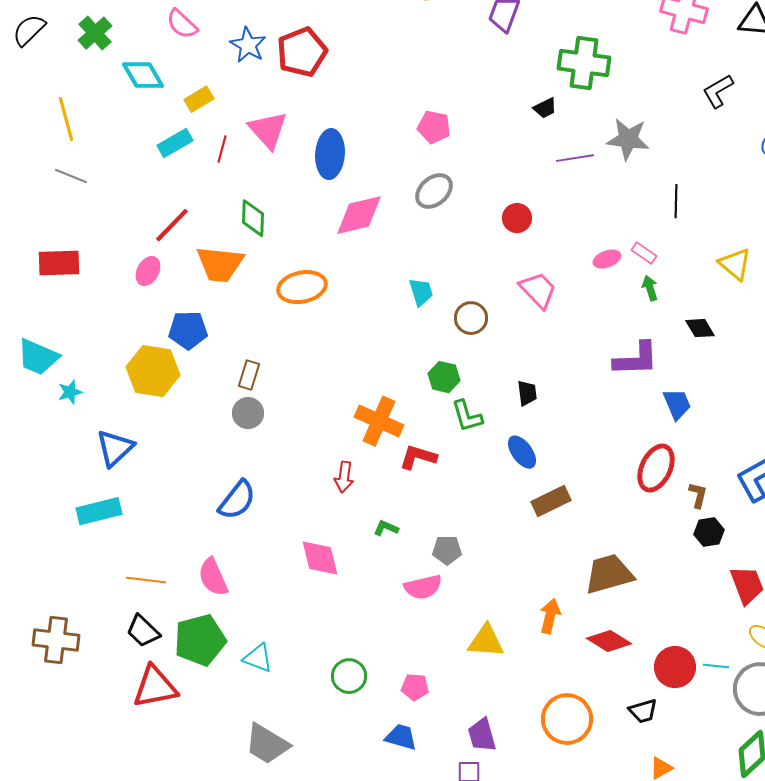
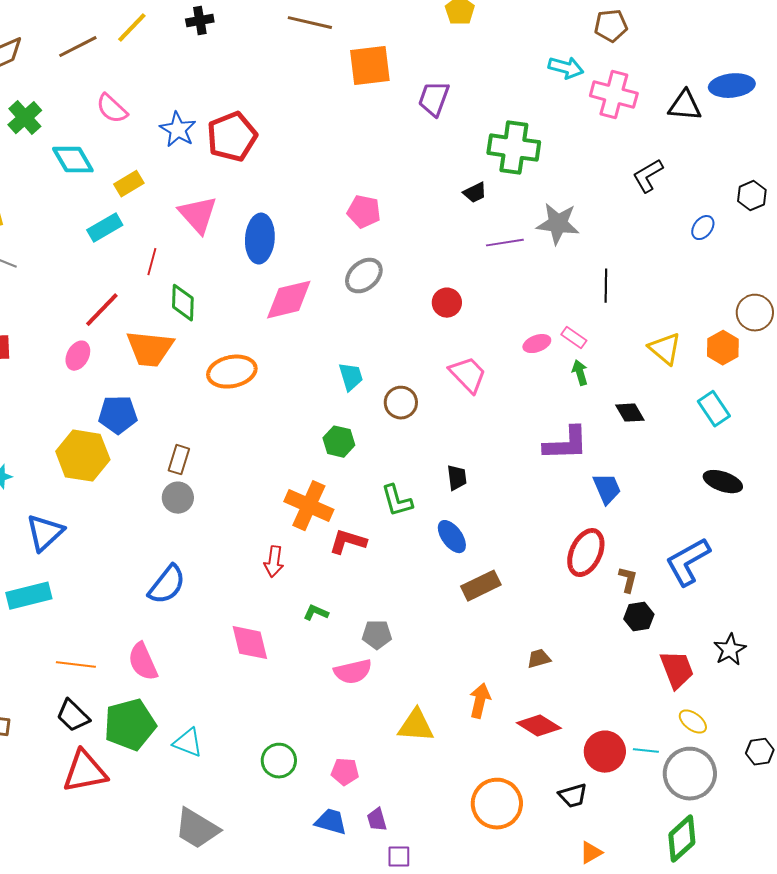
red line: (222, 149) -> (152, 262), moved
green hexagon: (444, 377) -> (339, 442), moved
brown trapezoid: (609, 574) -> (539, 659), size x0.5
purple trapezoid: (482, 735) -> (377, 820), moved, size x0.7

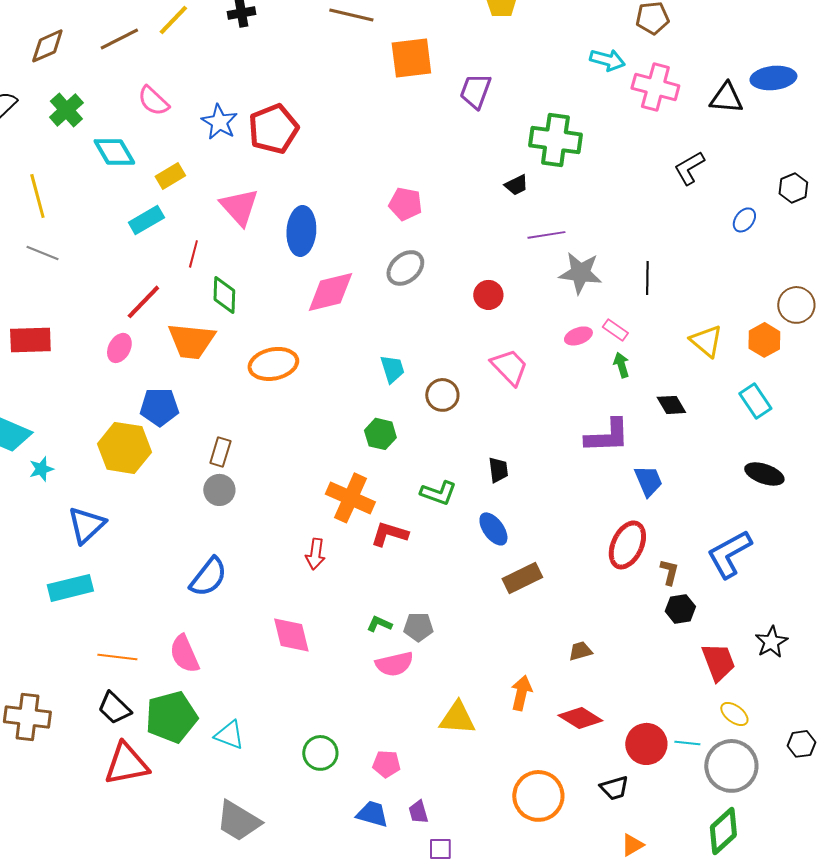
gray star: (558, 224) -> (580, 273), moved
green L-shape: (397, 501) -> (438, 493), turned -54
green L-shape: (316, 613) -> (379, 624), moved

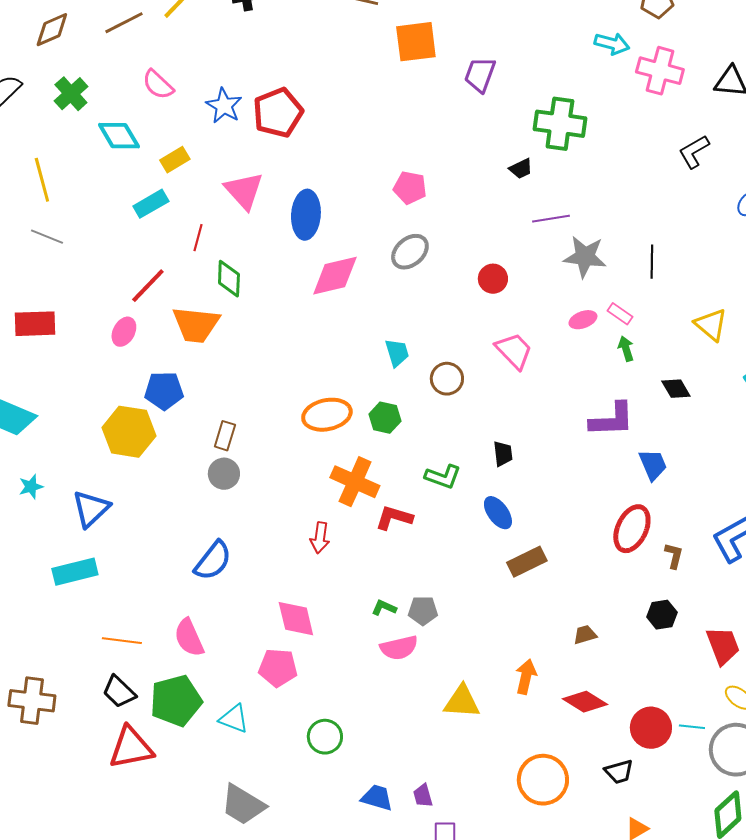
orange ellipse: (273, 364) -> (327, 415), moved
cyan star: (41, 469) -> (31, 487), moved
black hexagon: (680, 609) -> (662, 615), moved
pink pentagon: (386, 764) -> (278, 668), moved, size x1.4

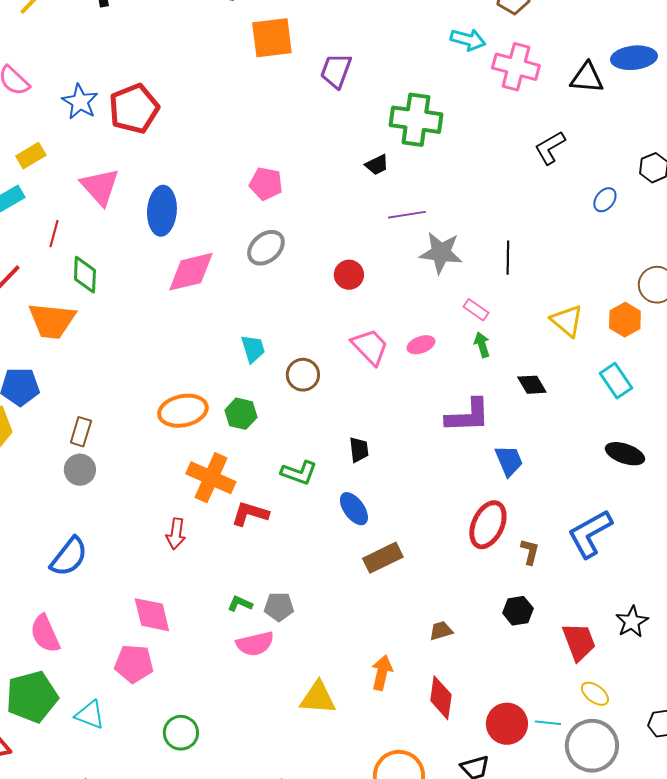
pink ellipse: (583, 320) -> (421, 345), moved
red diamond: (585, 702) -> (441, 698), turned 66

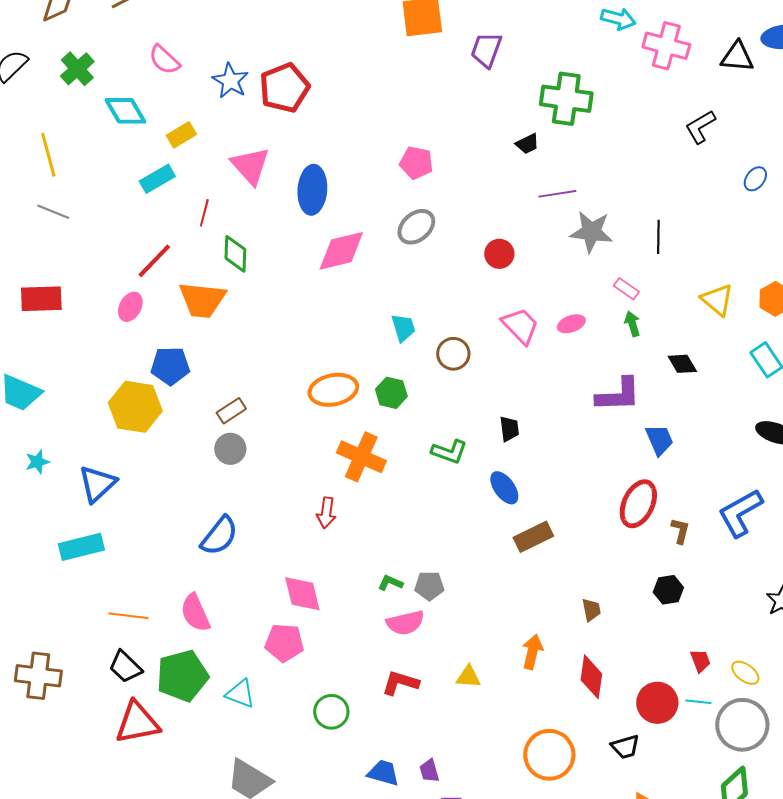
brown rectangle: (81, 432) -> (231, 411), turned 40
red L-shape: (250, 514) -> (400, 683), moved
brown trapezoid: (441, 631) -> (591, 610), turned 95
red trapezoid: (579, 642) -> (700, 661), moved, size x0.6
yellow triangle: (318, 698) -> (468, 677), size x0.7

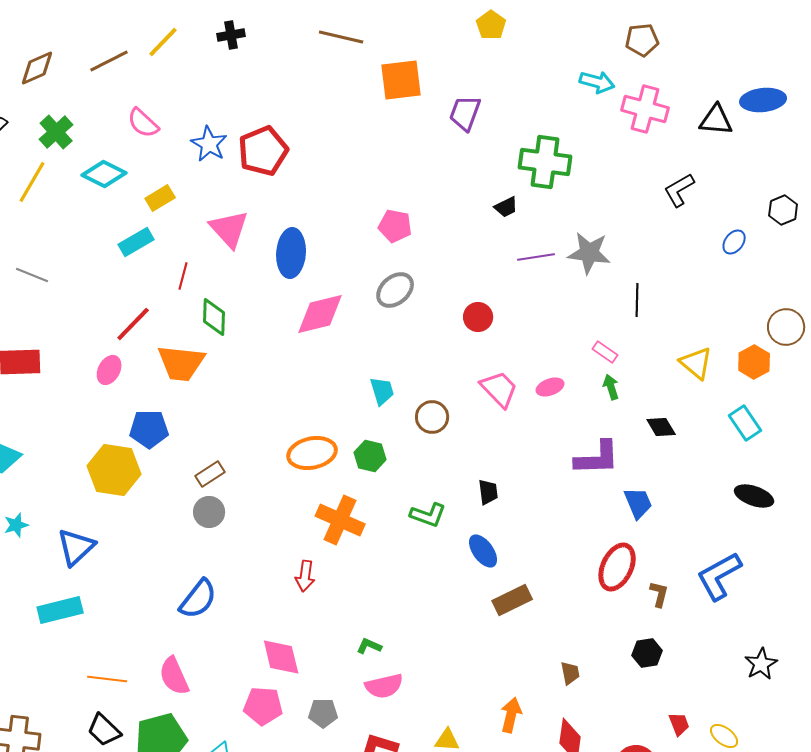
cyan diamond: (125, 111) -> (104, 174), turned -33
yellow line: (48, 155) -> (32, 182), moved, turned 45
gray star: (591, 232) -> (589, 253), moved
gray pentagon: (429, 586) -> (323, 713), moved

